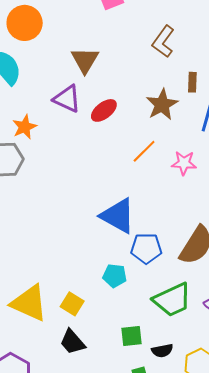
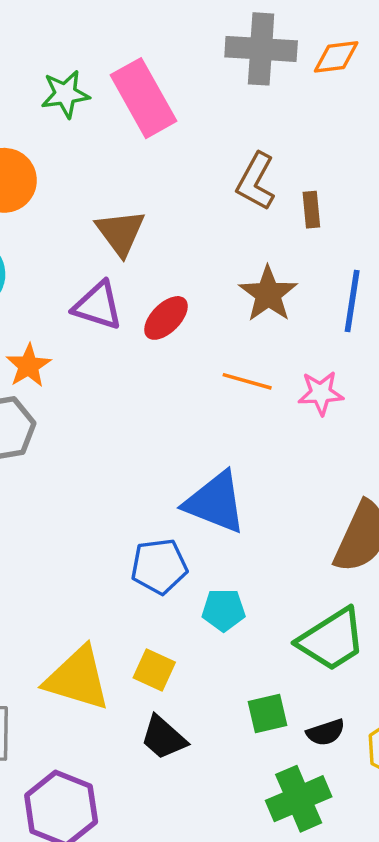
brown rectangle: (192, 82) -> (311, 210), moved
orange line: (144, 151) -> (247, 381), turned 68
blue pentagon: (146, 248) -> (159, 566), moved

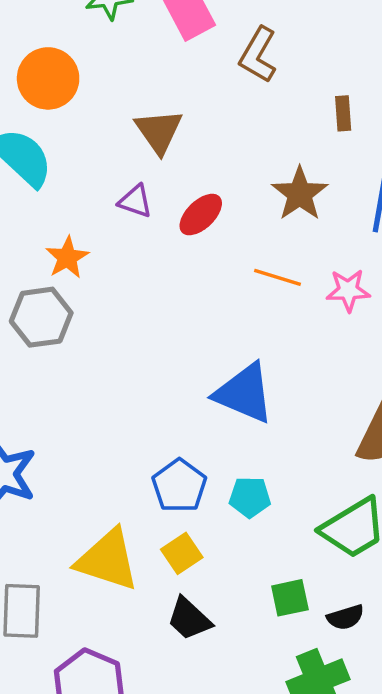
brown L-shape: (256, 181) -> (258, 55), moved
purple triangle: (98, 306) -> (135, 201), size x0.7
blue pentagon: (159, 566) -> (179, 486), moved, turned -30
yellow square: (154, 670) -> (182, 553), turned 30

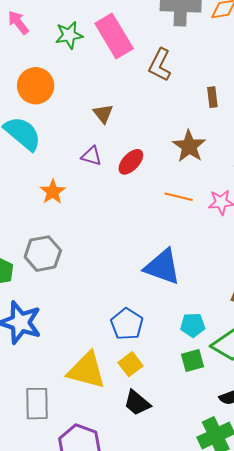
brown triangle: (159, 131) -> (103, 114), size x0.7
gray hexagon: (41, 317) -> (43, 254), moved
cyan pentagon: (250, 497) -> (193, 325), moved
green square: (290, 598) -> (193, 361), moved

